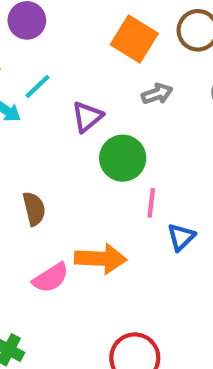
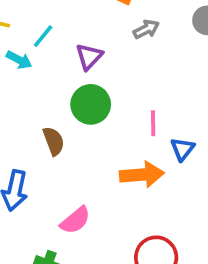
green circle: (123, 158) -> (91, 104), moved
orange arrow: (101, 259) -> (142, 175), moved
pink semicircle: (51, 278) -> (75, 220), moved

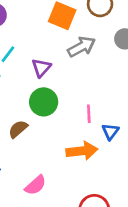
gray arrow: (146, 29) -> (82, 47), size x1.5
brown semicircle: (54, 141) -> (18, 129), turned -108

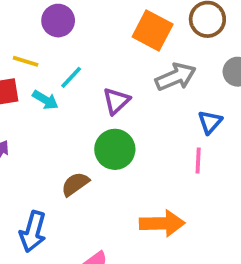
pink line: (89, 114) -> (198, 160), moved
blue triangle: (110, 132) -> (210, 122), moved

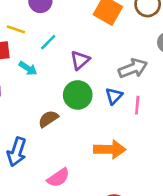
gray arrow: (176, 77) -> (133, 68), moved
cyan arrow: (45, 100) -> (28, 68), moved
blue triangle: (210, 122) -> (114, 96), moved

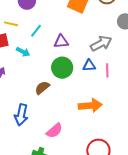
purple triangle: (80, 60) -> (61, 42), turned 42
blue triangle: (114, 96) -> (89, 66), turned 48

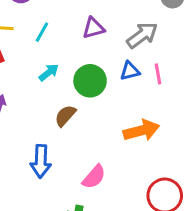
purple triangle: (61, 42) -> (93, 28), moved
cyan arrow: (23, 52) -> (49, 72), moved, turned -56

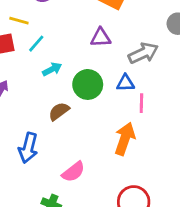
cyan line: (42, 32) -> (36, 44), moved
pink line: (158, 74) -> (141, 103), moved
orange arrow: (141, 130) -> (125, 139), turned -68

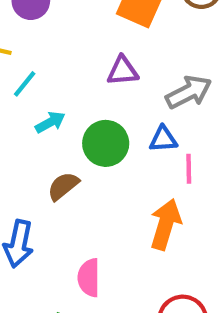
pink semicircle: (73, 172) -> (89, 278), turned 130

